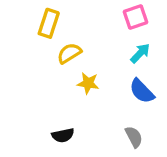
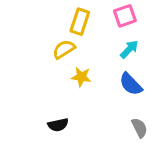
yellow rectangle: (49, 23) -> (80, 22), moved
gray semicircle: (134, 137) -> (139, 128), moved

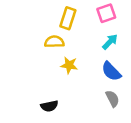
yellow semicircle: (64, 49) -> (54, 42), turned 30
gray semicircle: (139, 128) -> (112, 99), moved

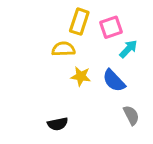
pink square: (106, 13) -> (111, 27), moved
blue semicircle: (111, 71) -> (114, 81), moved

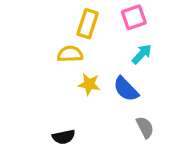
pink square: (111, 27) -> (134, 17), moved

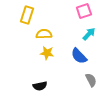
yellow rectangle: (88, 24) -> (27, 15), moved
yellow star: (89, 84) -> (47, 53), moved

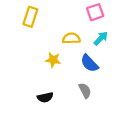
yellow semicircle: (44, 34) -> (71, 38), moved
gray semicircle: (91, 80) -> (85, 91), moved

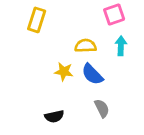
cyan arrow: (101, 38) -> (121, 46), turned -42
blue semicircle: (89, 63) -> (92, 74), moved

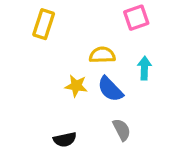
cyan arrow: (121, 46) -> (144, 68), moved

